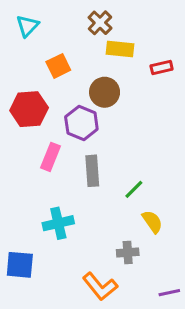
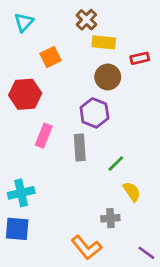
brown circle: (105, 92) -> (108, 77), moved
purple hexagon: (81, 123) -> (94, 113), moved
cyan cross: (58, 223) -> (21, 193), moved
purple line: (169, 293) -> (146, 253), turned 48

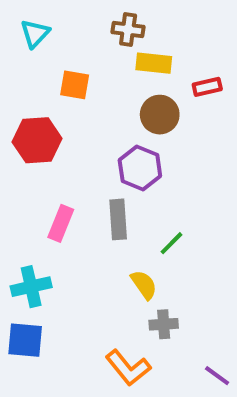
brown cross: (86, 20) -> (128, 29), turned -36
orange square: (50, 57) -> (75, 85), turned 36
pink rectangle: (44, 136) -> (61, 223), moved
yellow semicircle: (132, 192) -> (144, 285), moved

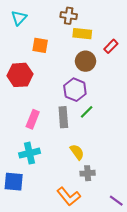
red rectangle: (207, 87) -> (111, 46), turned -32
green line: (172, 243) -> (87, 112), moved
cyan cross: (31, 287) -> (29, 153), moved

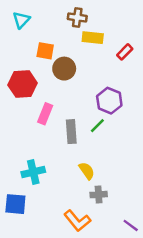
brown circle: (86, 61) -> (64, 69), moved
purple hexagon: (75, 90) -> (109, 101), moved
pink rectangle: (33, 119) -> (45, 114), moved

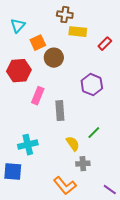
cyan triangle: (21, 20) -> (18, 26), moved
orange square: (45, 51) -> (38, 43), turned -35
green line: (97, 126) -> (94, 133), moved

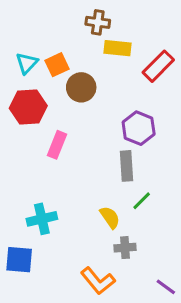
cyan triangle: (18, 26) -> (27, 63), moved
red rectangle: (105, 44) -> (158, 66), size x1.5
gray rectangle: (60, 111) -> (127, 166), moved

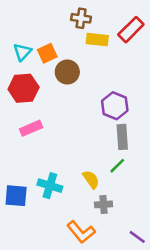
red rectangle: (158, 66) -> (131, 30), moved
pink rectangle: (57, 145) -> (31, 128), moved, turned 45
gray rectangle: (127, 166) -> (122, 137), moved
cyan cross: (42, 219) -> (50, 186), moved, turned 30
blue square: (19, 260) -> (16, 196), moved

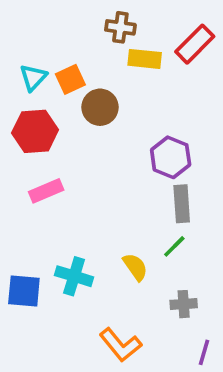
gray cross: (104, 204) -> (184, 304), moved
purple line: (137, 237) -> (204, 352), turned 70

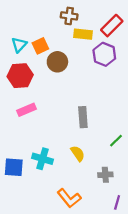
purple hexagon: (171, 157) -> (104, 54), moved
gray rectangle: (182, 204) -> (83, 117), moved
green line: (174, 246) -> (116, 141), moved

